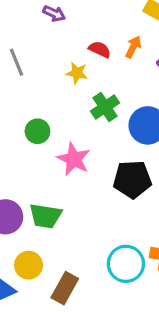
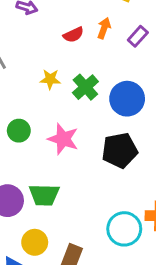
red semicircle: (100, 49) -> (73, 35), turned 138
yellow star: (77, 73) -> (50, 79), moved
green circle: (37, 131) -> (19, 131), moved

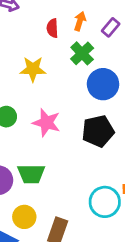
red semicircle: (73, 35) -> (52, 28), turned 114
yellow star: (50, 79) -> (33, 69), size x1.4
green cross: (85, 87) -> (82, 53), moved

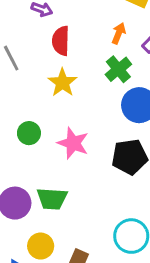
red semicircle: (52, 28) -> (61, 41), moved, size x1.4
yellow star: (33, 69) -> (63, 83), turned 30

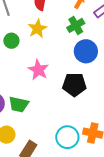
green circle: (29, 133) -> (11, 41), moved

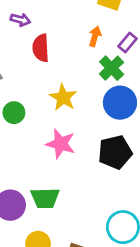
green cross: (76, 25) -> (112, 68), moved
yellow star: (37, 29) -> (63, 97), moved

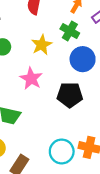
green cross: (112, 68) -> (70, 31), moved, turned -30

